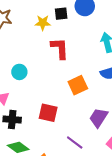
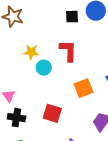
yellow star: (43, 23) -> (31, 52), moved
cyan circle: (19, 72) -> (44, 68), moved

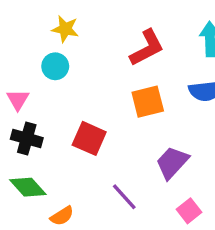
red L-shape: (68, 51) -> (147, 48), moved, turned 55
cyan circle: (44, 68) -> (55, 66), moved

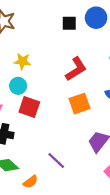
red square: (89, 138) -> (29, 107), moved
purple line: (124, 197) -> (56, 161), moved

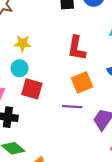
red L-shape: (76, 69) -> (77, 48), turned 135
purple line: (56, 161) -> (72, 107), moved, turned -36

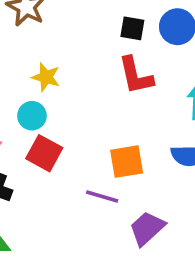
red L-shape: (77, 48) -> (136, 76), moved, turned -35

